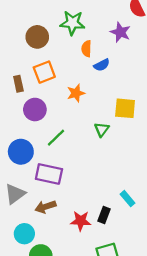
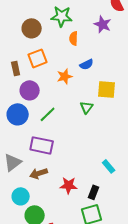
blue semicircle: (102, 65) -> (87, 64), moved
blue circle: (21, 152) -> (18, 114), moved
black rectangle: (104, 215) -> (94, 192), moved

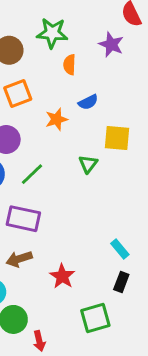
red star: (69, 185) -> (62, 276), turned 30
black rectangle: (94, 192) -> (121, 282), moved

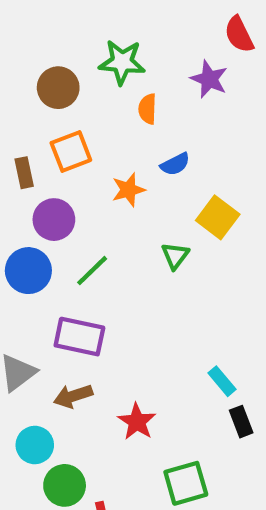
yellow square: (117, 138) -> (218, 217), turned 32
black rectangle: (121, 282) -> (241, 422), moved, turned -42

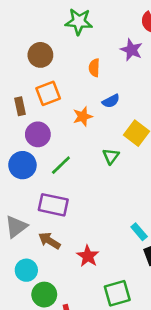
green star: (122, 62) -> (79, 22), moved
brown arrow: (73, 396) -> (49, 241), turned 50

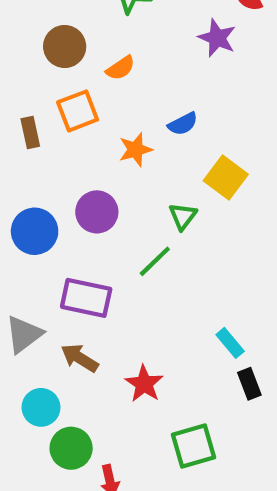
orange semicircle: (94, 68) -> (120, 68), moved, turned -126
purple circle: (38, 134) -> (97, 212), moved
green line: (61, 165) -> (155, 261), moved

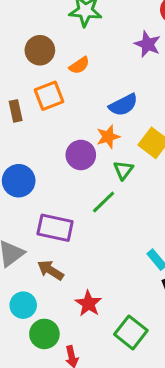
blue semicircle: (183, 124) -> (123, 105), size x1.4
orange star: (136, 150) -> (108, 137), moved
purple circle: (97, 212) -> (81, 155), moved
red star: (144, 384) -> (88, 304), moved
green square: (194, 446) -> (131, 332), turned -36

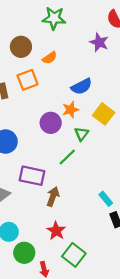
brown arrow: (50, 270) -> (53, 197), moved, turned 78
green square: (131, 332) -> (74, 255), moved

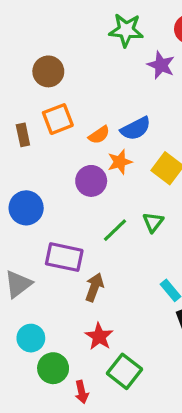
green star: (54, 18) -> (126, 30), moved
orange semicircle: (50, 58) -> (99, 135), moved
green triangle: (82, 134) -> (153, 222), moved

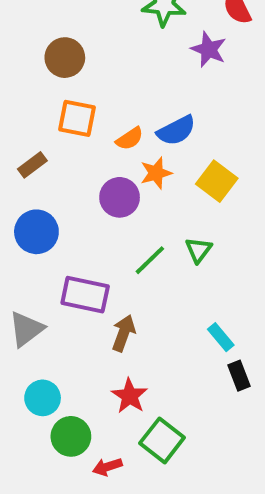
orange square: (58, 119) -> (77, 118), turned 32
brown rectangle: (23, 135) -> (32, 165), moved, turned 65
red arrow: (82, 392) -> (107, 467), turned 85

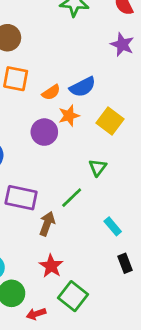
purple star: (209, 49) -> (122, 45), moved
green line: (150, 260) -> (72, 198), moved
black rectangle: (239, 376) -> (125, 263), moved

